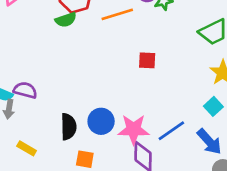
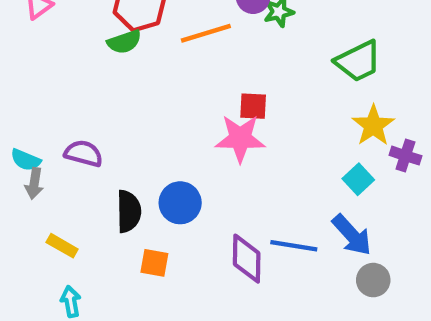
purple semicircle: (25, 90) -> (84, 153), moved
pink star: (134, 129) -> (240, 138), moved
blue line: (171, 131) -> (294, 246), moved, turned 44

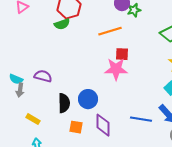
orange line: (206, 33) -> (110, 31), moved
purple diamond: (247, 259) -> (103, 125), moved

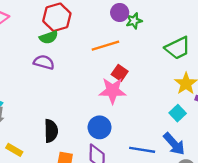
red square: (122, 54) -> (120, 73), turned 32
purple semicircle: (43, 76) -> (44, 62), moved
blue circle: (88, 99) -> (100, 127), moved

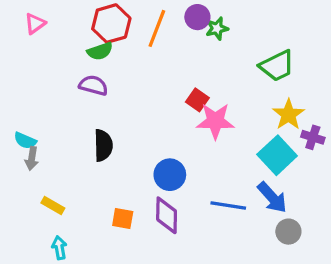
orange line: (105, 46) -> (157, 28), moved, turned -52
pink star: (113, 91) -> (215, 121), moved
cyan square: (178, 113) -> (277, 155), size x1.6
black semicircle: (51, 131) -> (103, 145), moved

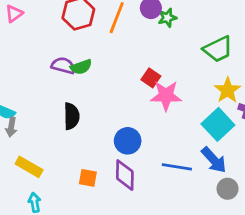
green semicircle: (100, 51) -> (81, 67), moved
yellow rectangle: (53, 206) -> (29, 167), size x1.4

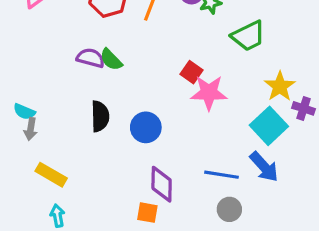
green trapezoid: (218, 49) -> (248, 36), moved
green semicircle: (81, 67) -> (111, 60), turned 65
blue circle: (128, 141) -> (146, 127), moved
orange square: (88, 178) -> (147, 213), moved
gray circle: (228, 189) -> (229, 209), moved

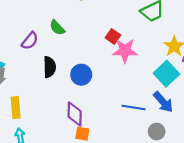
purple semicircle: (91, 58) -> (30, 41), moved, turned 114
yellow rectangle: (51, 175) -> (16, 107), turned 55
purple diamond: (162, 184) -> (75, 114), moved
gray circle: (229, 209) -> (157, 132), moved

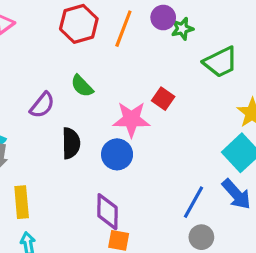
pink star: (125, 51) -> (131, 119), moved
blue line: (134, 107) -> (193, 202), turned -70
gray circle: (157, 132) -> (201, 237), moved

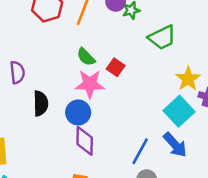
green semicircle: (82, 86) -> (86, 57), moved
purple semicircle: (42, 105) -> (17, 72), turned -45
purple diamond: (107, 212) -> (85, 141), moved

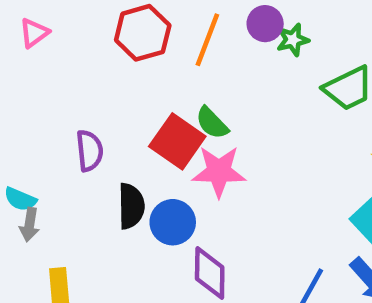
red square: (116, 67) -> (177, 141), moved, size x1.6
blue circle: (78, 112) -> (173, 222), moved

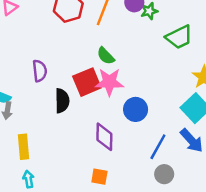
red square: (177, 141) -> (87, 82), moved, turned 32
blue circle: (173, 222) -> (136, 109), moved

